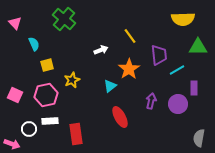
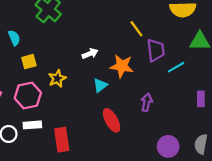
yellow line: (130, 36) -> (136, 29), moved
white arrow: (101, 50) -> (90, 54), moved
orange star: (129, 69) -> (122, 66), turned -30
purple rectangle: (194, 88) -> (201, 99), moved
purple circle: (178, 104) -> (168, 146), moved

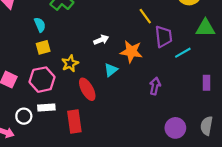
cyan semicircle: (14, 38) -> (40, 25), moved
red ellipse: (112, 120) -> (87, 89), moved

